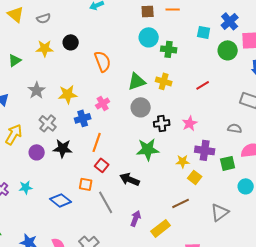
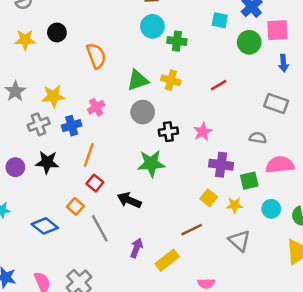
gray cross: (48, 123) -> (39, 124), moved, turned 30
yellow star: (183, 161) -> (234, 205), moved
orange square: (86, 184) -> (75, 206), turned 32
gray triangle: (220, 212) -> (239, 241), turned -42

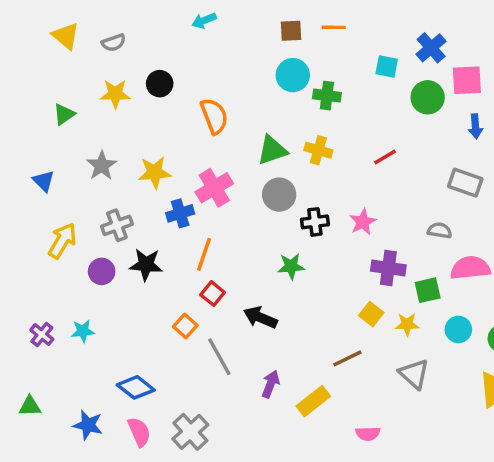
pink cross: (96, 107) -> (214, 188), size x1.5
gray cross: (39, 124) -> (117, 225), moved
green star: (151, 163) -> (291, 266), size x0.7
blue diamond: (45, 226) -> (136, 387), moved

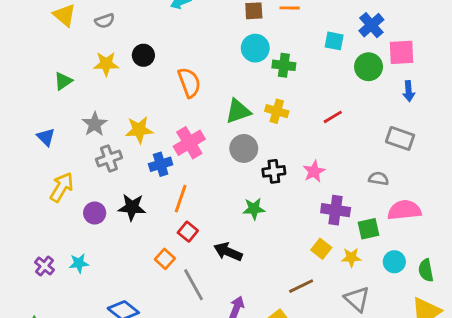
gray cross: (117, 225) -> (109, 158), moved

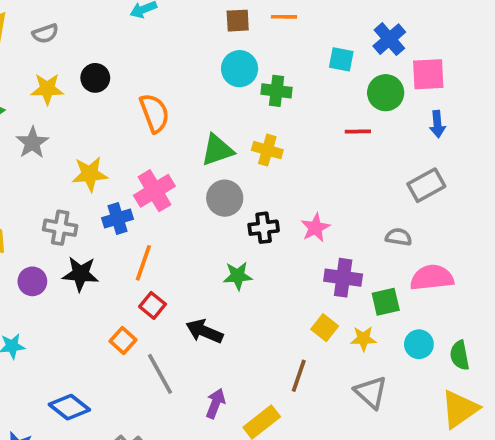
red line: (333, 117) -> (358, 132), moved, turned 30
gray star: (95, 124) -> (32, 143), moved
gray rectangle: (400, 138) -> (426, 185), turned -48
gray cross: (109, 158) -> (60, 228), moved, turned 30
brown line: (301, 286) -> (299, 376), turned -45

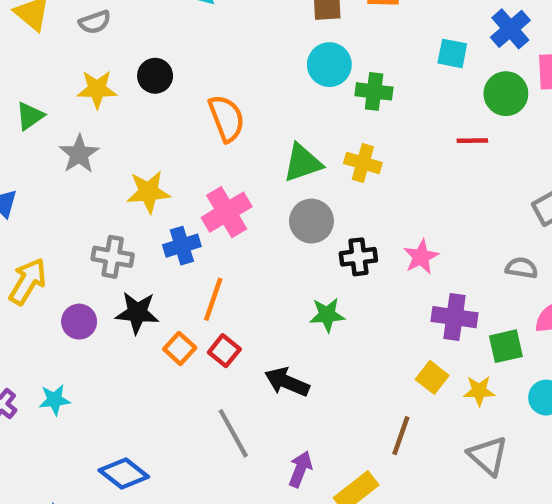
orange square: (123, 341) -> (180, 348), moved

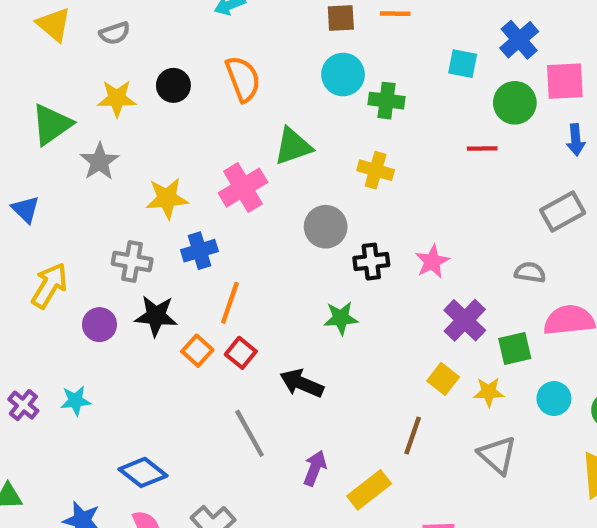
green triangle: (30, 116) -> (52, 125), size x1.5
orange semicircle: (227, 118) -> (243, 79), moved
green triangle: (303, 163) -> (293, 146), moved
pink cross: (227, 212) -> (243, 188), moved
purple cross: (454, 317) -> (465, 320), turned 36

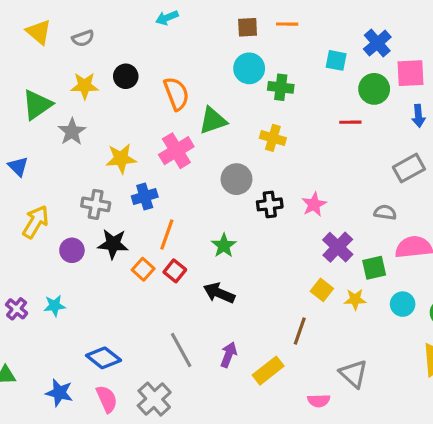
orange semicircle: (243, 79) -> (176, 94), moved
green star: (341, 318) -> (224, 246), moved, turned -30
gray line: (250, 433) -> (181, 350), moved
gray triangle: (497, 455) -> (354, 374), moved

